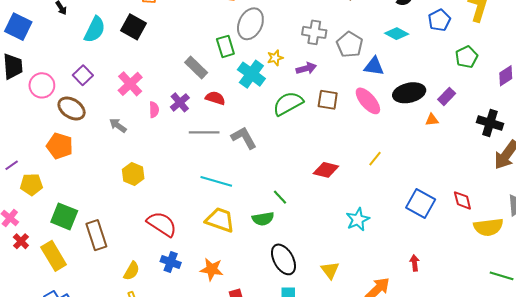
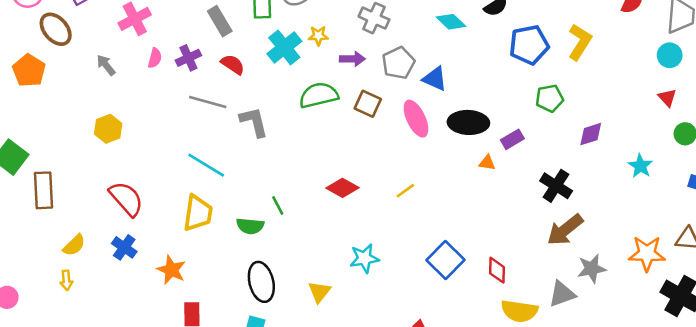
blue pentagon: (439, 20) -> (529, 45), size x1.4
cyan diamond: (397, 34) -> (451, 22), moved
gray pentagon: (350, 45) -> (398, 63), moved
yellow trapezoid: (220, 220) -> (198, 213), turned 64
yellow triangle: (330, 270) -> (319, 292), moved

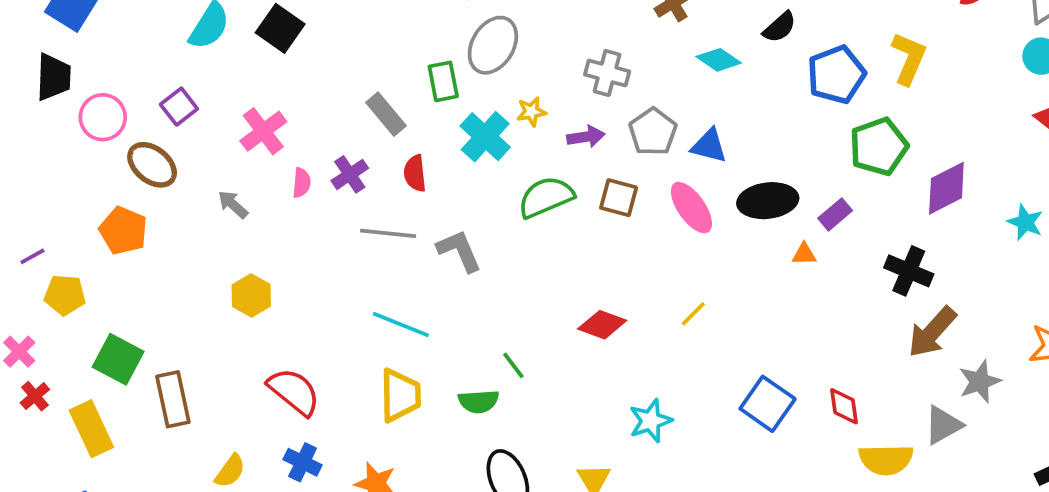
red semicircle: (233, 64) -> (415, 173), turned -120
green pentagon: (550, 98) -> (879, 147), size x1.4
purple diamond: (591, 134) -> (946, 188), size x1.4

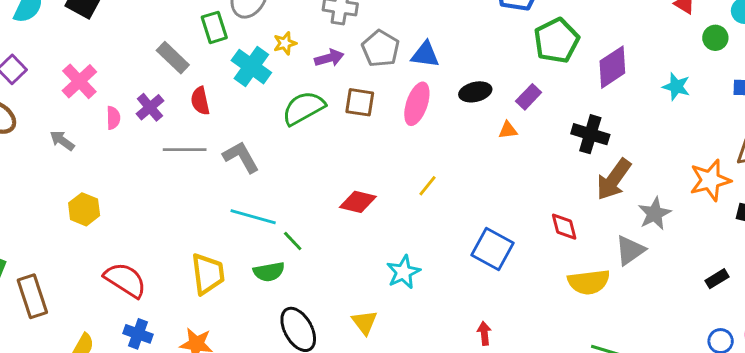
black ellipse: (768, 201) -> (475, 92), size x0.7
pink ellipse: (691, 208) -> (417, 104), turned 60
cyan line: (401, 324) -> (253, 217), moved
red diamond: (844, 406) -> (564, 227), moved

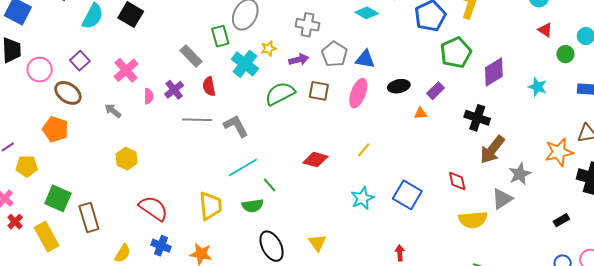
cyan line: (253, 217) -> (243, 168), turned -48
cyan star: (403, 272) -> (362, 198), moved

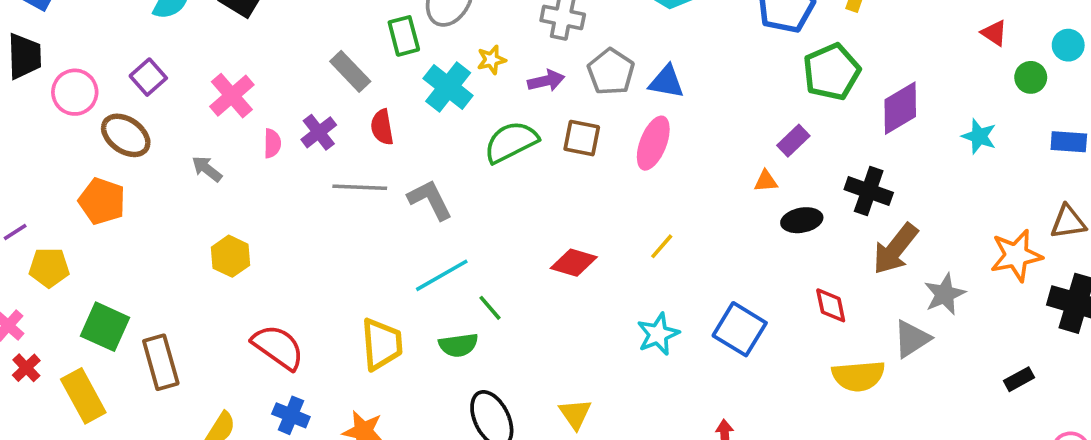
black ellipse: (399, 86) -> (802, 220), moved

